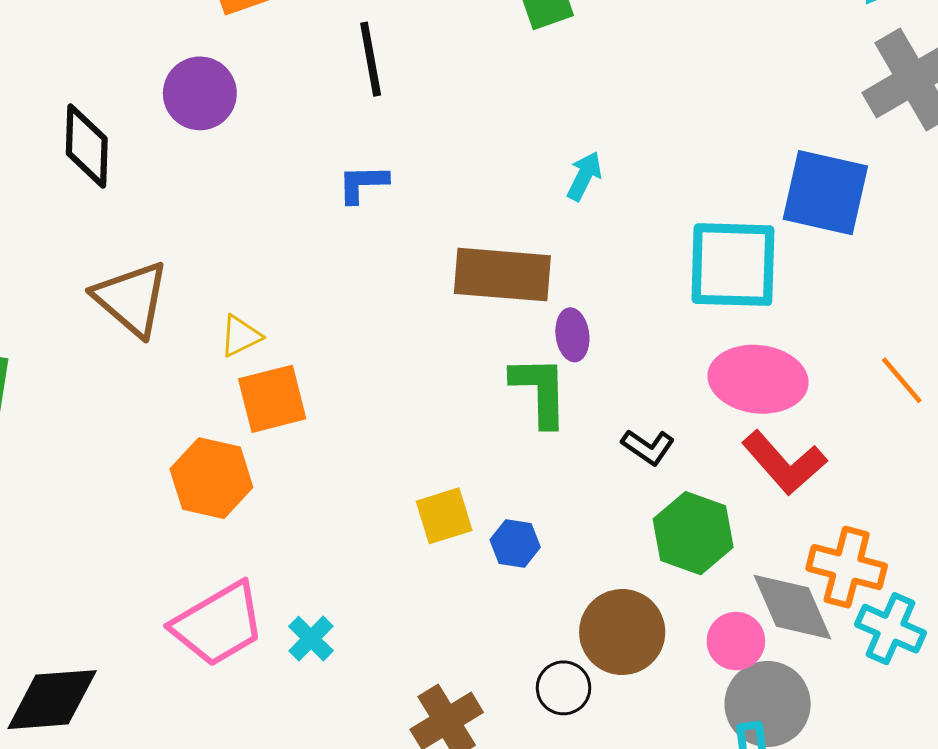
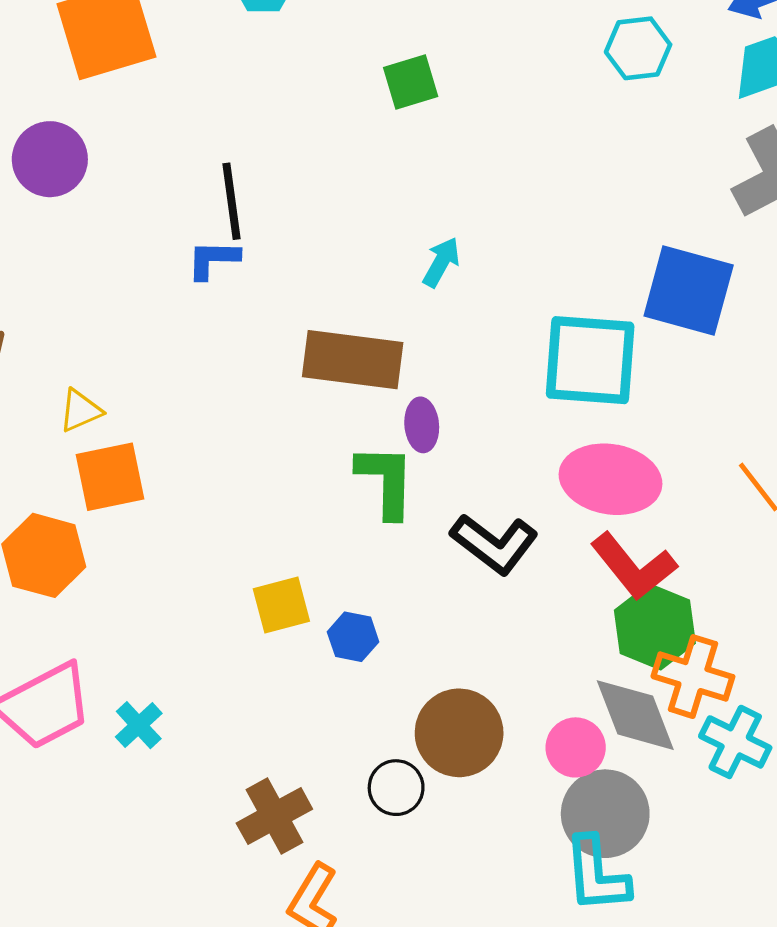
black line: (371, 59) -> (231, 201), moved
black L-shape: (648, 447) -> (494, 544), size x1.6
green hexagon: (693, 533) -> (655, 627), moved

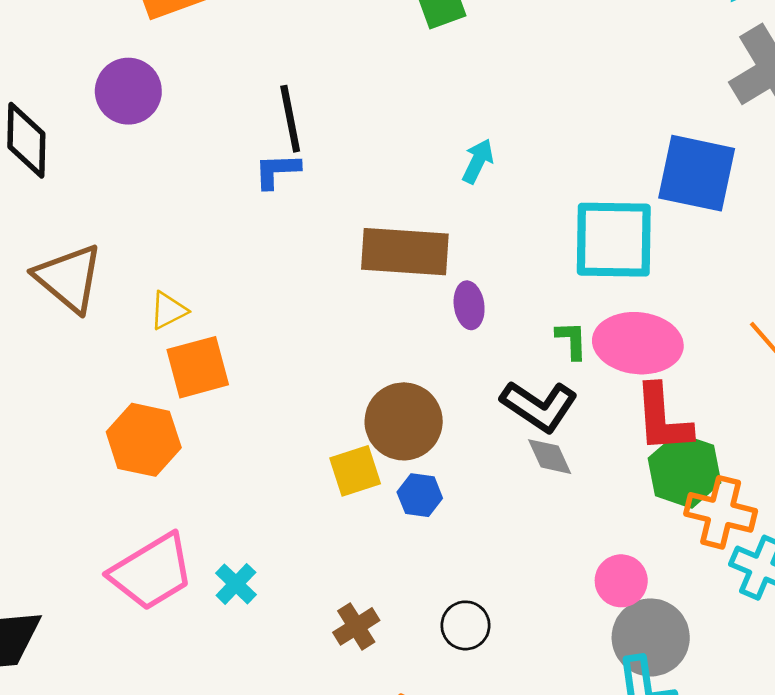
green L-shape: (386, 481) -> (572, 340), moved, size x0.6
red L-shape: (634, 566) -> (663, 419), turned 38
gray diamond: (635, 715) -> (550, 457), moved, size x0.6
brown circle: (459, 733) -> (404, 421), moved
brown cross: (274, 816) -> (356, 626), moved, size x0.7

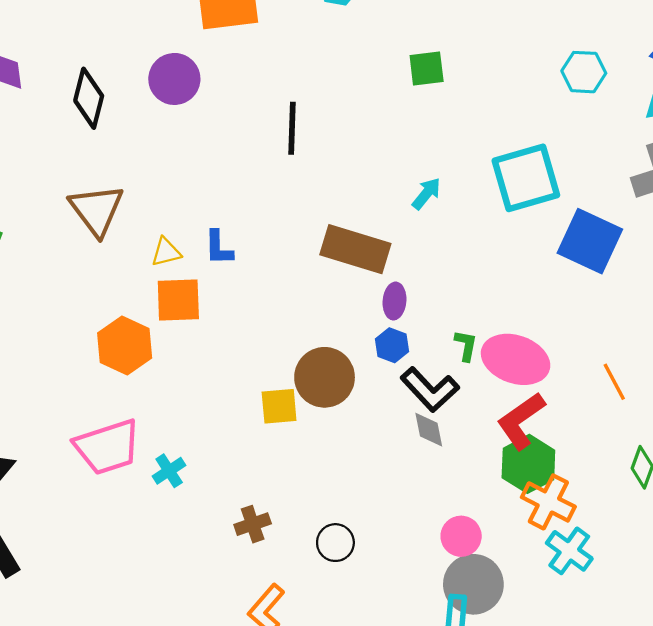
blue L-shape: (277, 171) -> (219, 248), moved, turned -102
cyan square: (614, 240) -> (526, 178), moved, turned -30
red L-shape: (663, 419) -> (521, 421), turned 46
blue hexagon: (420, 495) -> (392, 345), moved

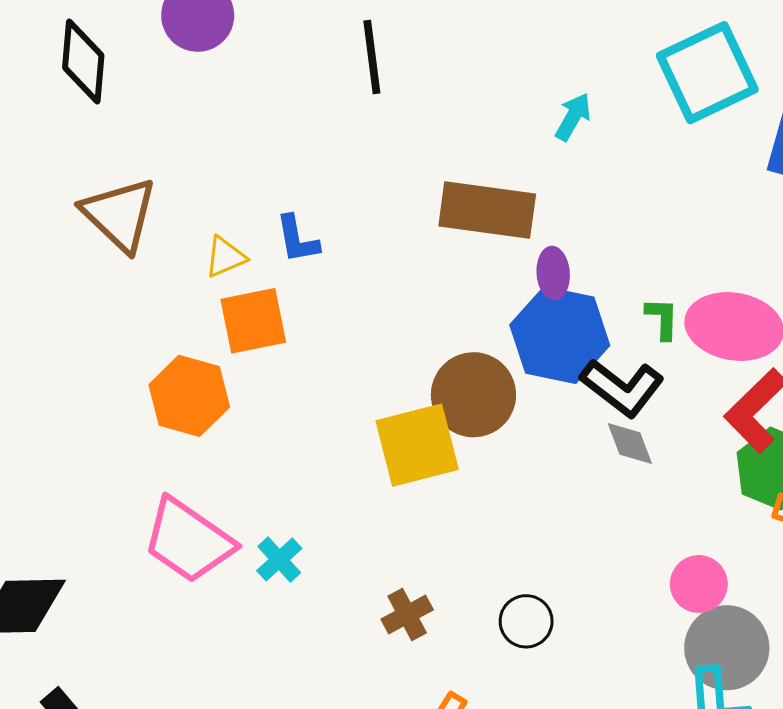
blue hexagon: (392, 345) -> (560, 335), size x2.0
yellow square: (279, 406) -> (417, 445), size x1.5
pink trapezoid: (107, 447) -> (188, 540), turned 62

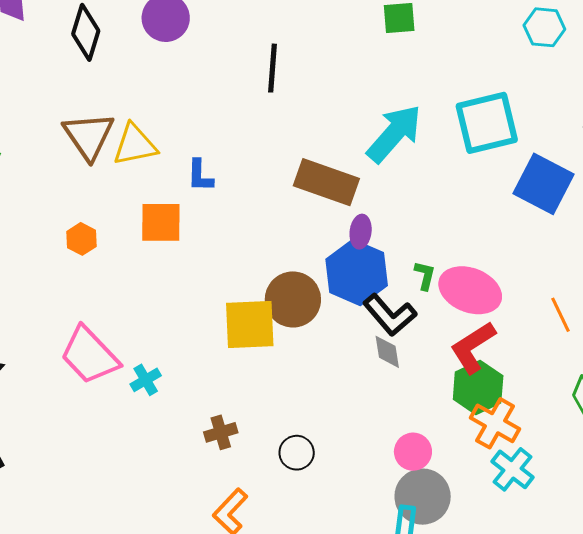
cyan arrow: (573, 117) -> (394, 134), size x2.0
yellow triangle: (225, 257) -> (135, 145), moved, size x1.6
orange hexagon: (189, 396) -> (82, 239), moved, size x0.6

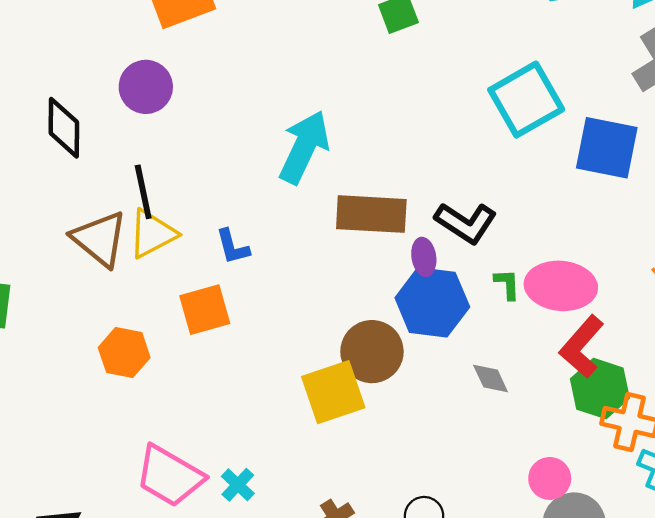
black line: (273, 68) -> (143, 192), moved
cyan arrow: (394, 134) -> (304, 147), moved
orange hexagon: (82, 239) -> (124, 353), size x1.4
black L-shape: (390, 315) -> (466, 223), moved

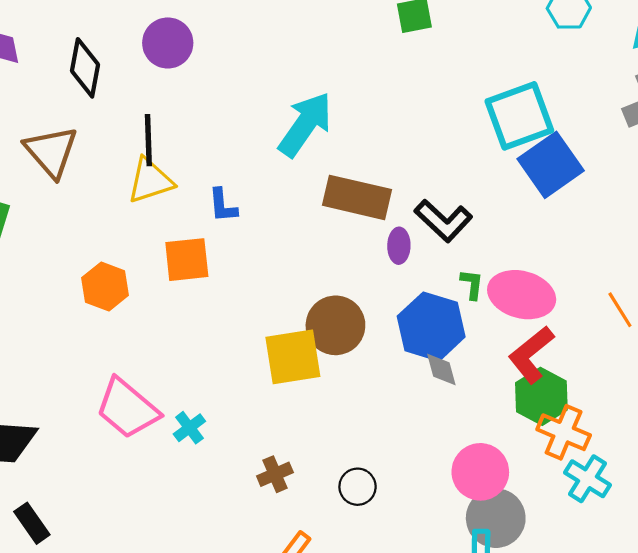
blue square: (607, 148) -> (551, 165), moved, turned 34
brown triangle: (100, 239) -> (51, 152), moved
blue hexagon: (432, 302) -> (431, 327), moved
pink circle: (550, 478) -> (480, 472), size x1.4

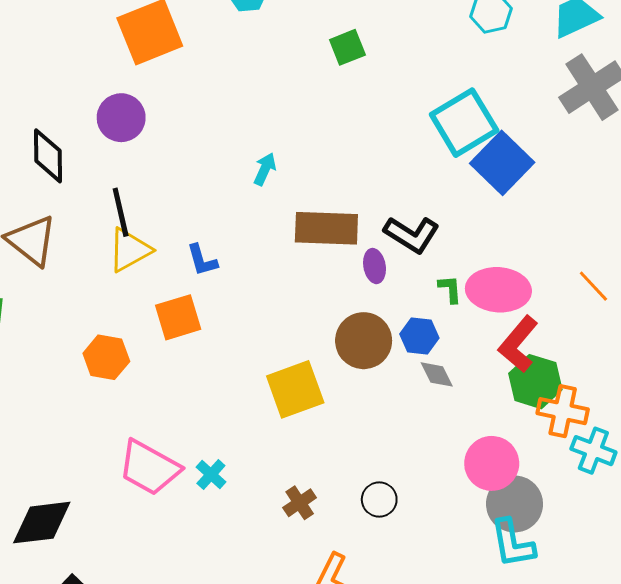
cyan arrow: (305, 124) -> (265, 169), size x0.5
brown circle: (335, 325) -> (364, 341), moved
blue hexagon: (431, 327) -> (419, 336), size x0.6

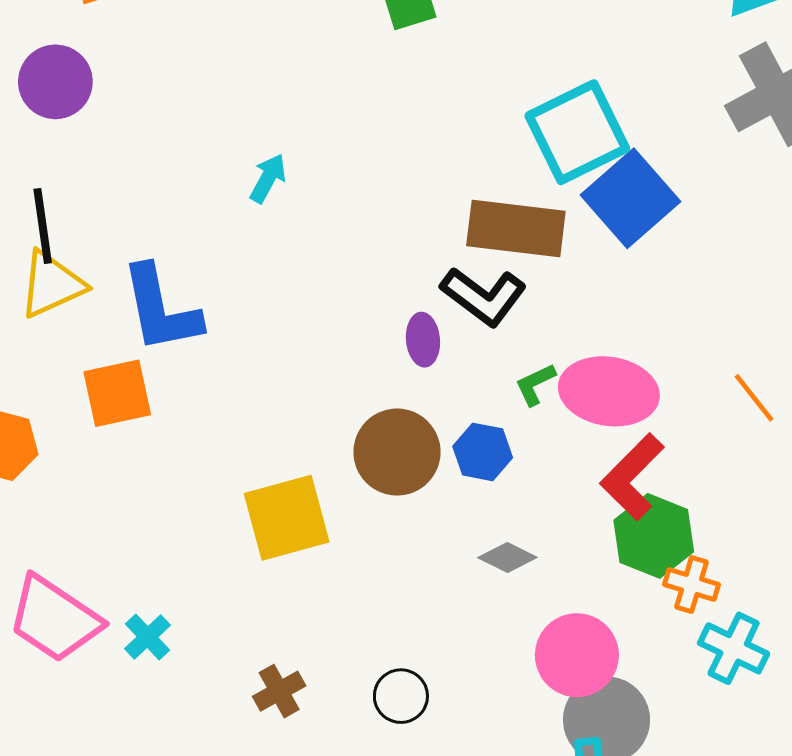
brown rectangle: (326, 228) -> (516, 229), moved
blue L-shape: (202, 260) -> (161, 309), size x1.8
green L-shape: (450, 289) -> (535, 384), turned -116
gray diamond: (437, 374) -> (507, 558), moved, turned -42
orange cross: (563, 411) -> (692, 585), size x0.7

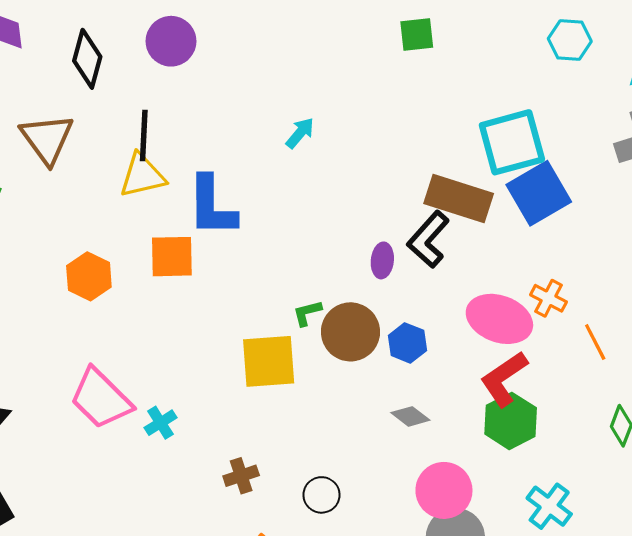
black L-shape: (484, 296) -> (428, 239), turned 84
green L-shape: (535, 384) -> (307, 313), moved
orange cross: (692, 585) -> (549, 298), moved

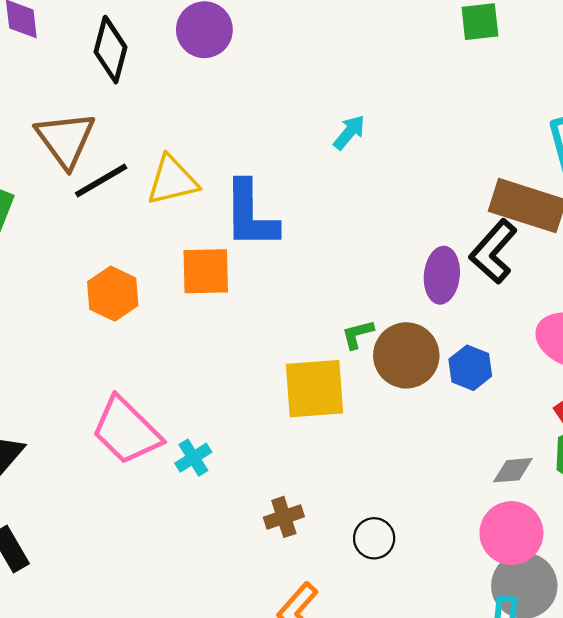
black line: (144, 136) -> (101, 180), moved, turned 57
purple ellipse: (382, 260) -> (442, 275), size x1.4
gray diamond: (410, 416) -> (513, 470), moved, turned -42

